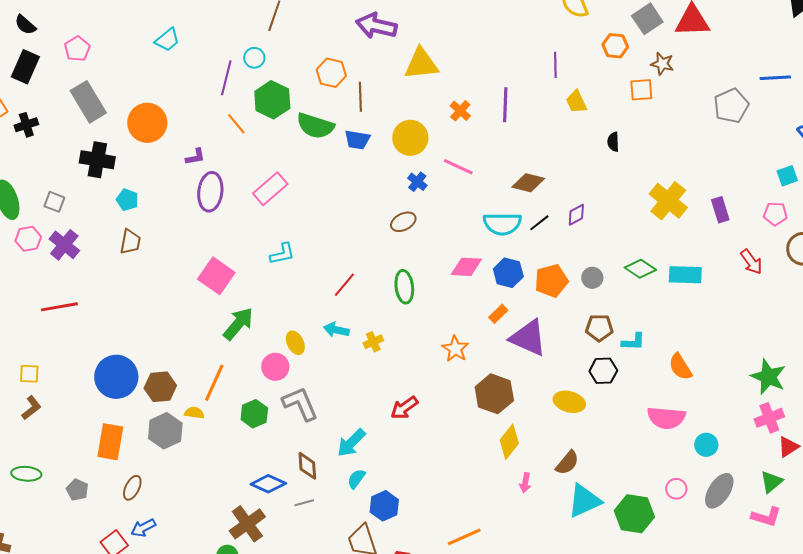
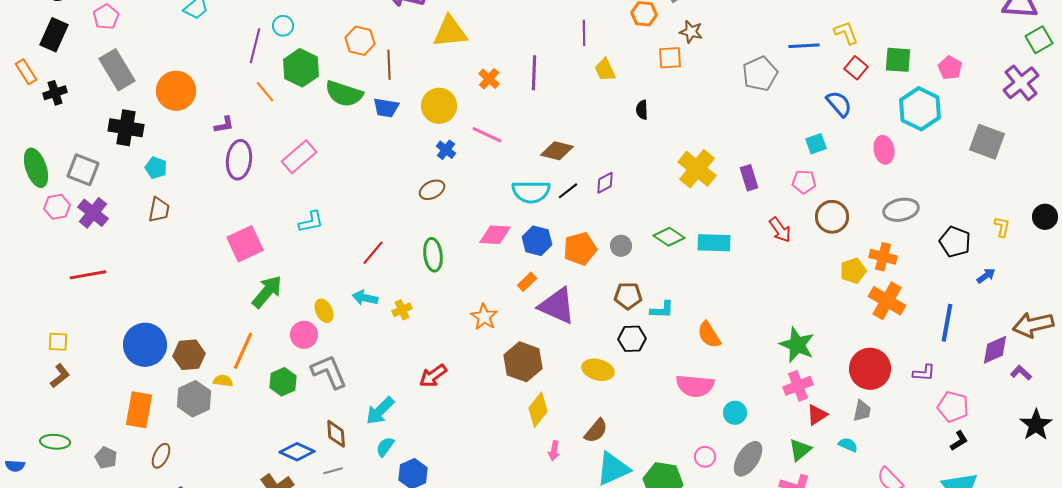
gray square: (54, 202) -> (83, 170), size x1.5
pink square: (216, 276) -> (245, 244), turned 30

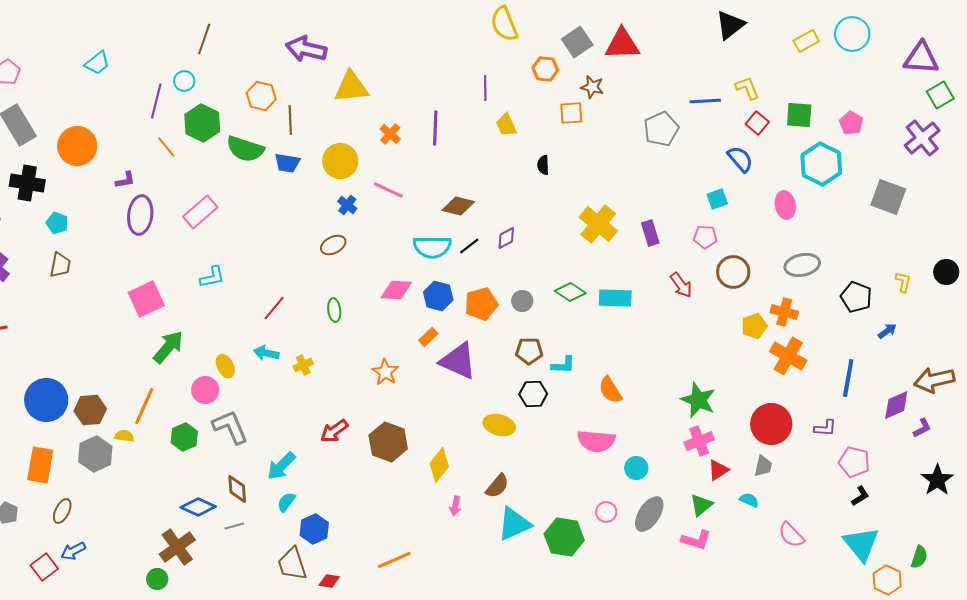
green ellipse: (433, 255) -> (334, 310), size x0.7
brown hexagon: (523, 362) -> (388, 442), moved
purple L-shape: (1021, 373) -> (922, 428), turned 110

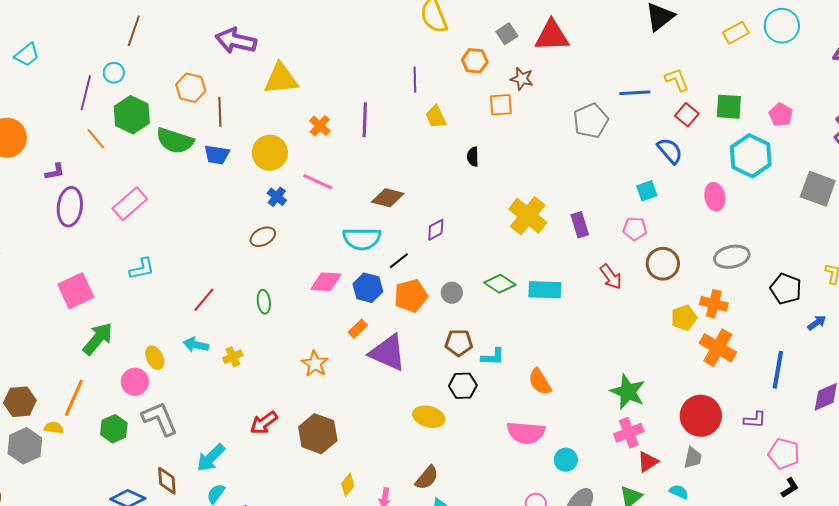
gray square: (577, 42) -> (507, 34), size x0.7
black line: (469, 246) -> (399, 261), moved
yellow diamond: (439, 465) -> (348, 485), moved, size x0.7

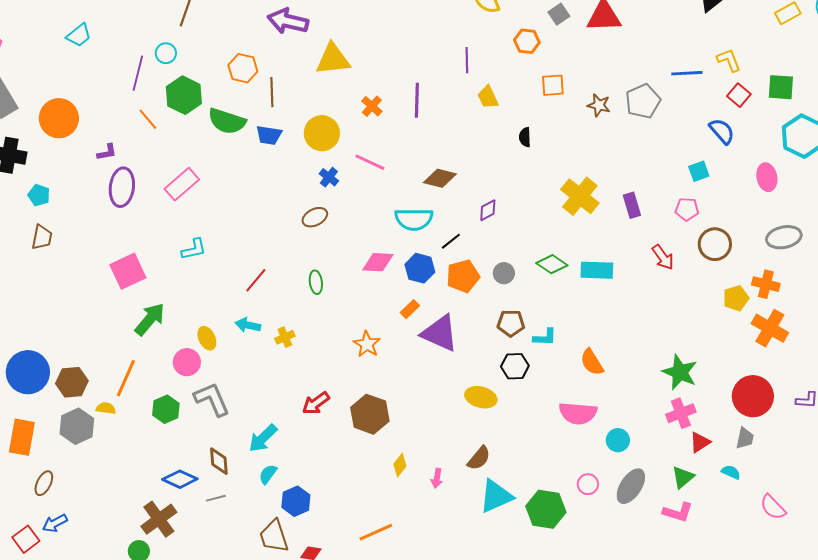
brown star: (522, 79) -> (599, 105), moved

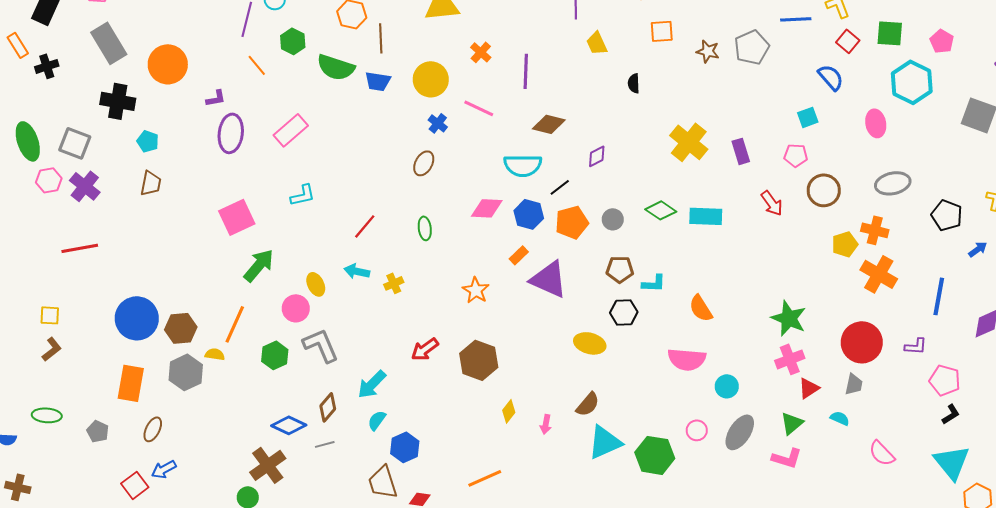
green hexagon: (184, 95) -> (293, 41), size x0.7
purple line: (417, 100) -> (526, 71), moved
brown ellipse: (315, 217) -> (424, 163), turned -35
brown diamond: (219, 461) -> (328, 407), turned 44

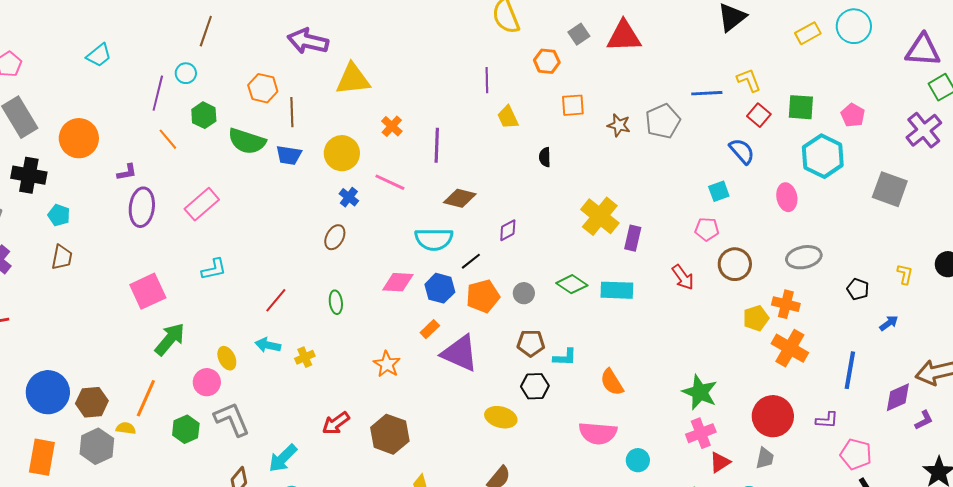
purple rectangle: (741, 151) -> (633, 238), moved, turned 30
black pentagon: (947, 215) -> (858, 289), size x0.7

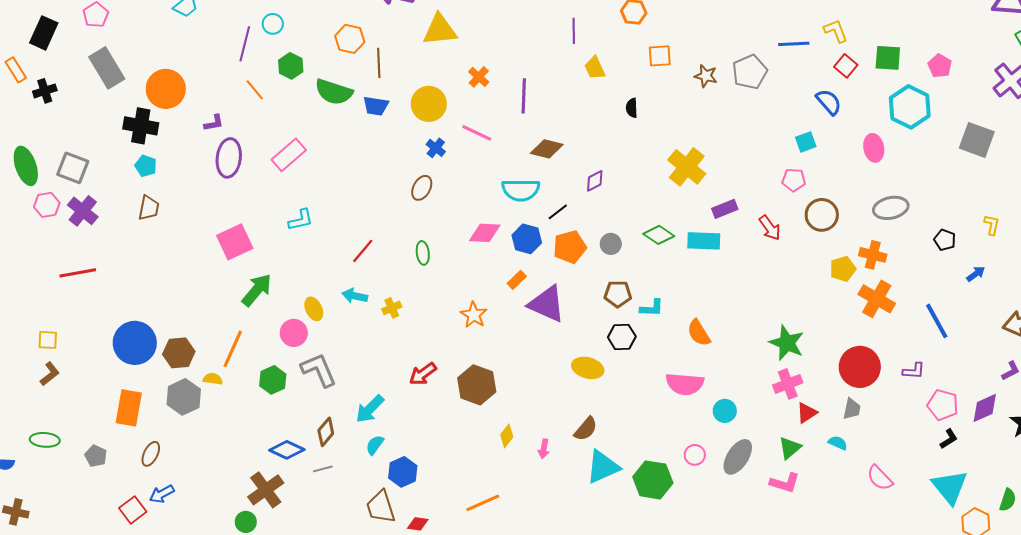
black cross: (29, 175) -> (141, 126), moved
purple rectangle: (633, 238) -> (725, 209), moved, turned 55
blue line: (850, 370) -> (937, 321), turned -39
purple diamond: (898, 397) -> (985, 408), moved

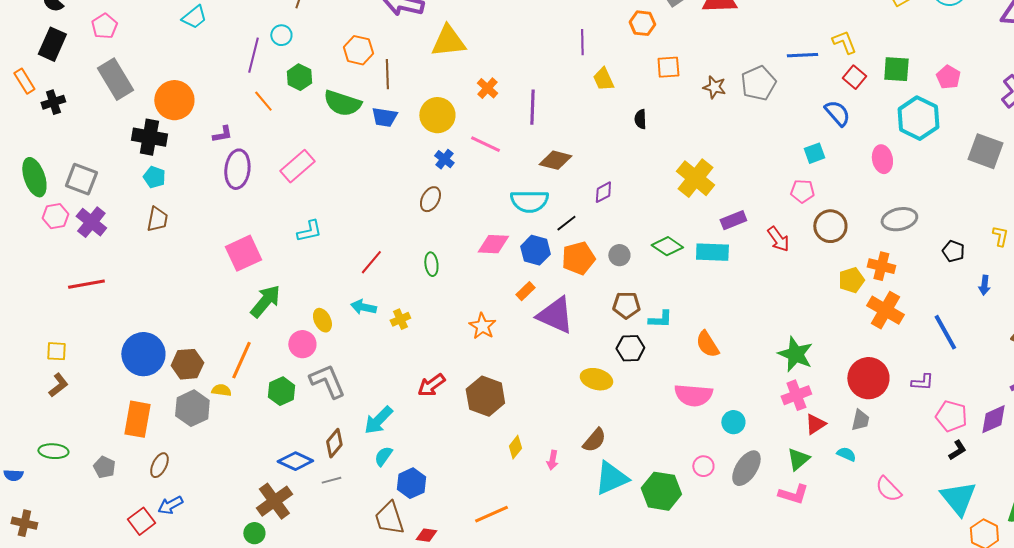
blue arrow: (976, 274) -> (984, 285), turned 132

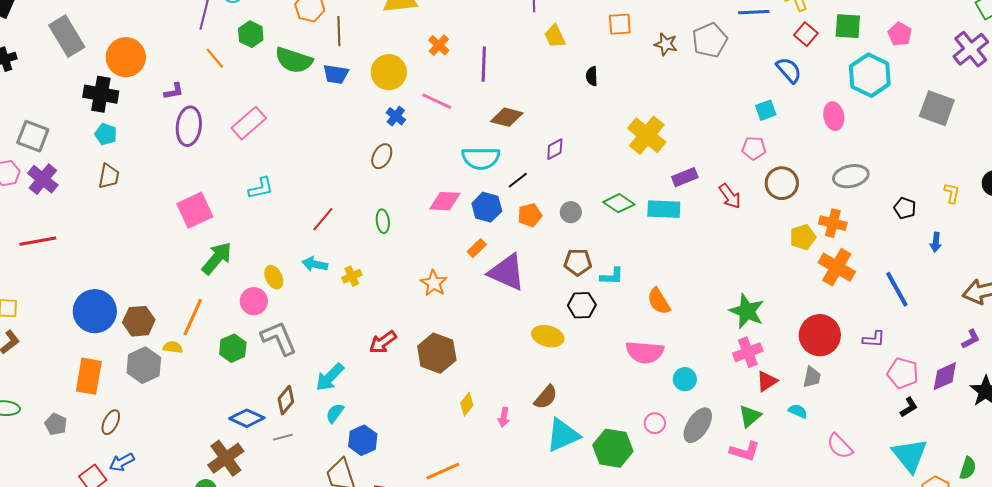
orange pentagon: (578, 258) -> (530, 215), size x0.7

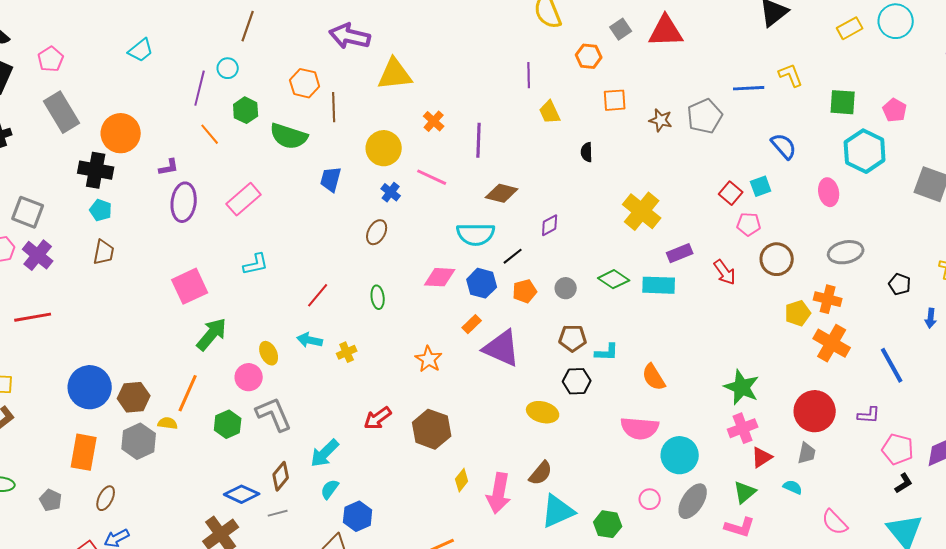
red square: (806, 34) -> (731, 193), moved
blue trapezoid: (336, 74) -> (331, 179), moved, turned 96
cyan circle: (685, 379) -> (680, 455), size x1.6
pink arrow: (504, 417) -> (499, 493), size x2.0
green hexagon: (613, 448) -> (608, 524), size x0.7

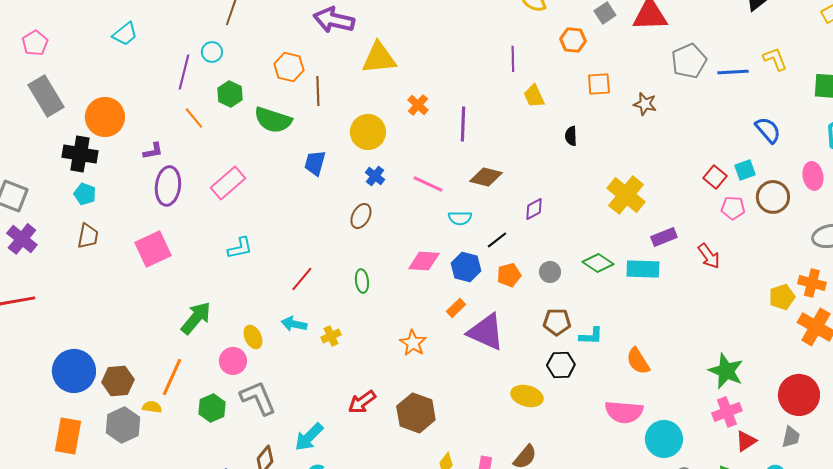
gray pentagon: (705, 116) -> (689, 61), moved
pink line: (432, 177) -> (428, 184), moved
cyan semicircle: (476, 234) -> (460, 218), size x0.6
brown circle: (777, 259) -> (773, 197), moved
pink square: (190, 286) -> (153, 249), moved

